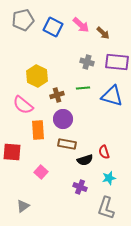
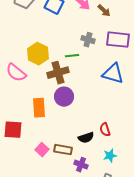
green line: (83, 88) -> (72, 56), moved
brown cross: (57, 95) -> (58, 73), size x1.5
pink semicircle: (23, 105) -> (16, 73), moved
brown rectangle: (67, 144) -> (63, 150), moved

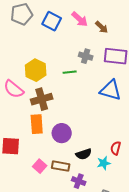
brown cross: (58, 73) -> (42, 99), moved
purple circle: (64, 97) -> (62, 133), moved
red semicircle: (105, 130) -> (116, 148), moved, turned 32
cyan star: (110, 156) -> (104, 163), moved

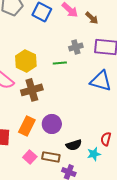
gray cross: (86, 56) -> (76, 47), turned -32
orange rectangle: (37, 124) -> (27, 126), moved, turned 30

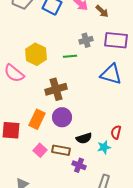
brown cross: (32, 90) -> (56, 89), moved

